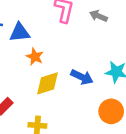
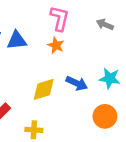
gray arrow: (98, 16) -> (105, 25), moved
orange star: (35, 57) -> (56, 45), moved

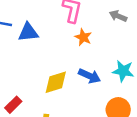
orange star: (56, 45) -> (83, 37), moved

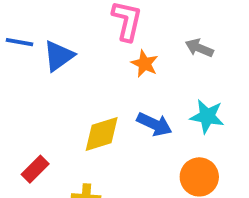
gray arrow: (118, 16) -> (199, 48), moved
blue triangle: (28, 32) -> (59, 56), turned -30

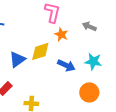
blue triangle: (59, 56) -> (17, 59), moved
yellow diamond: (102, 134) -> (40, 51), moved

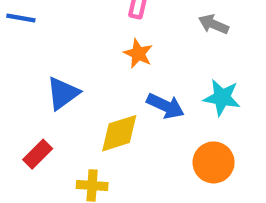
orange star: (61, 34) -> (138, 54), moved
yellow diamond: (40, 51) -> (119, 133), moved

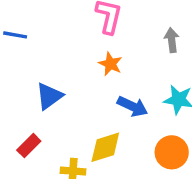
gray arrow: (214, 24) -> (172, 40), turned 60
yellow diamond: (119, 133) -> (105, 147), moved

